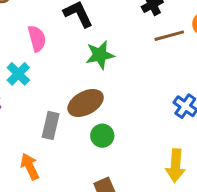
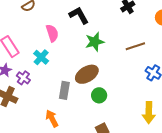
brown line: (169, 36) -> (135, 46), moved

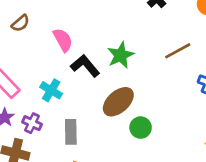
black L-shape: (79, 15) -> (85, 66), moved
pink semicircle: (52, 33) -> (63, 40), moved
gray rectangle: (64, 90) -> (71, 132), moved

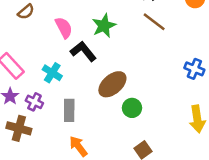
brown line: (178, 51) -> (154, 22), moved, turned 65
green star: (121, 55) -> (104, 26), moved

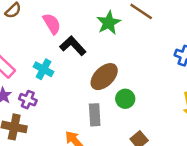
green star: (104, 26) -> (109, 23), moved
gray rectangle: (69, 110) -> (95, 115), moved

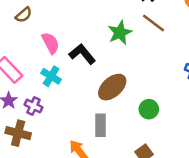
pink semicircle: (52, 24) -> (51, 43), moved
green circle: (125, 99) -> (149, 109), moved

